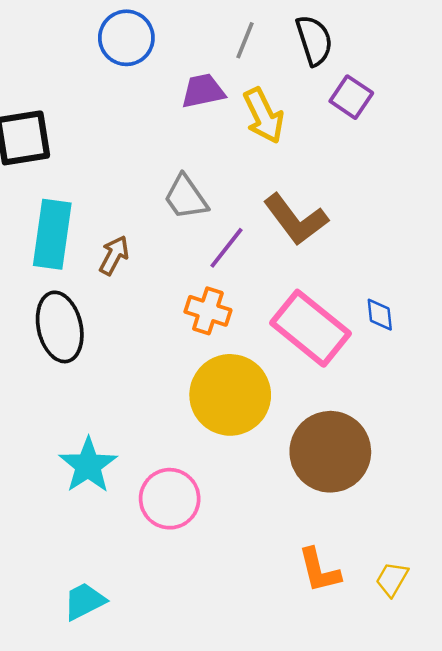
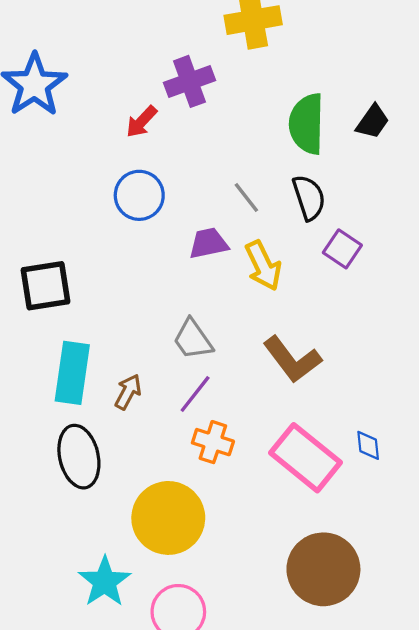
gray line: (245, 40) -> (246, 198), turned -60
purple line: (226, 248) -> (195, 394), moved
yellow circle: (230, 395) -> (168, 518), moved

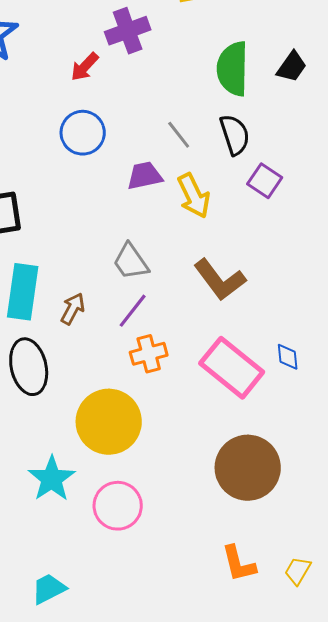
orange cross: (213, 442) -> (149, 354), turned -33

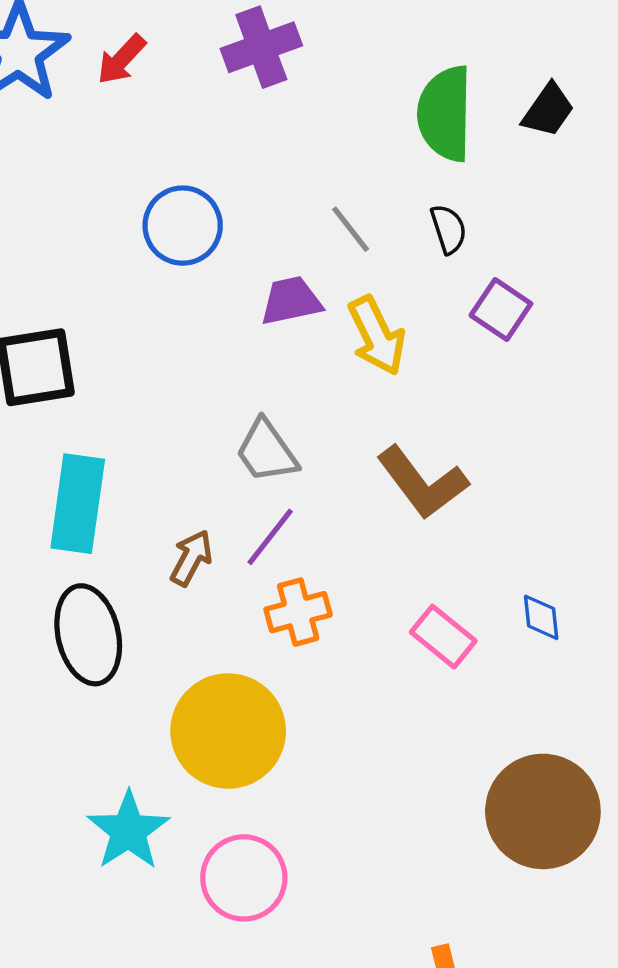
red arrow: (85, 67) -> (121, 59), moved
black semicircle: (235, 135) -> (448, 229), size x0.7
brown arrow: (73, 309) -> (191, 558), moved
pink rectangle: (232, 368) -> (443, 637), size x0.6
brown circle: (248, 468) -> (543, 811), moved

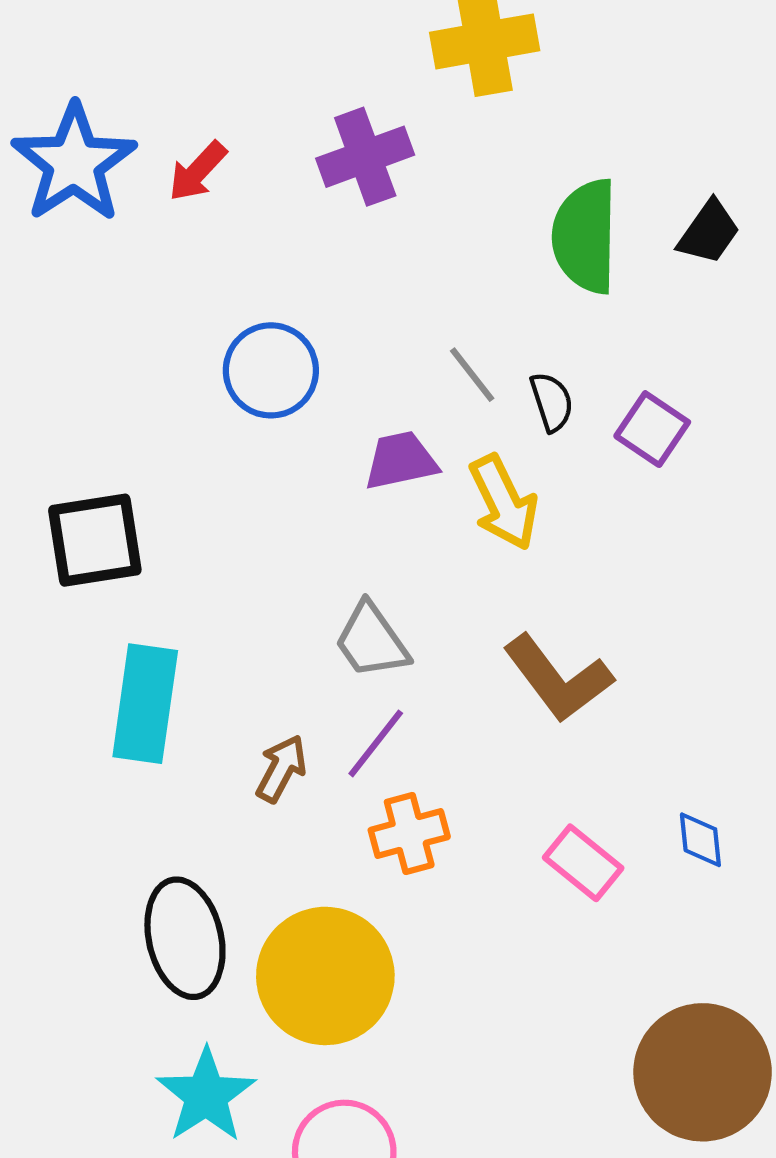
black semicircle: (448, 229) -> (552, 402), moved
purple square: (501, 310) -> (652, 429), moved
black ellipse: (88, 635) -> (185, 938), moved

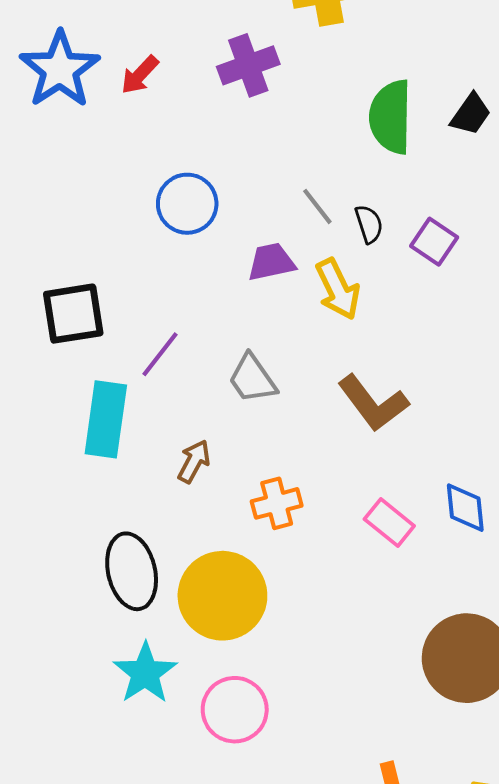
purple line: (376, 743) -> (160, 354), moved
blue diamond: (700, 840) -> (465, 508), size x1.4

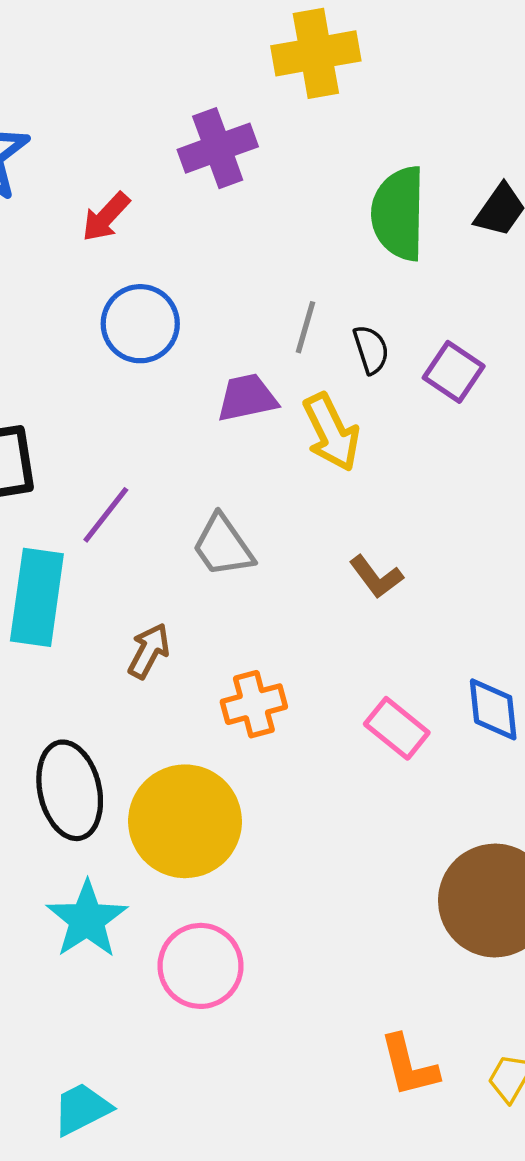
red arrow: (140, 75) -> (106, 217), moved
gray line: (317, 206) -> (306, 327), turned 54
brown L-shape: (373, 403) -> (376, 577), size x0.6

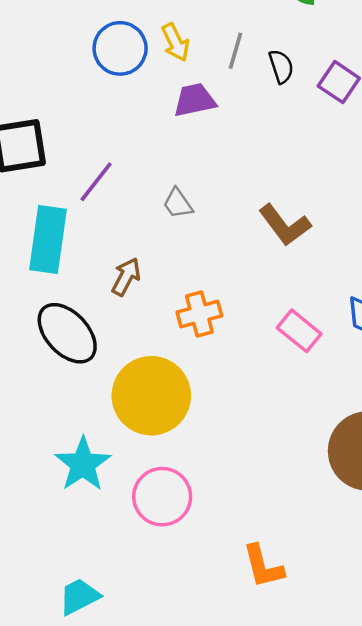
yellow arrow: (331, 432) -> (175, 42), moved, size x0.7
gray trapezoid: (223, 546) -> (178, 203), size x0.7
brown L-shape: (376, 577) -> (285, 225), size x1.4
black ellipse: (70, 790) -> (67, 333), moved, turned -30
orange L-shape: (409, 1066) -> (263, 566), moved

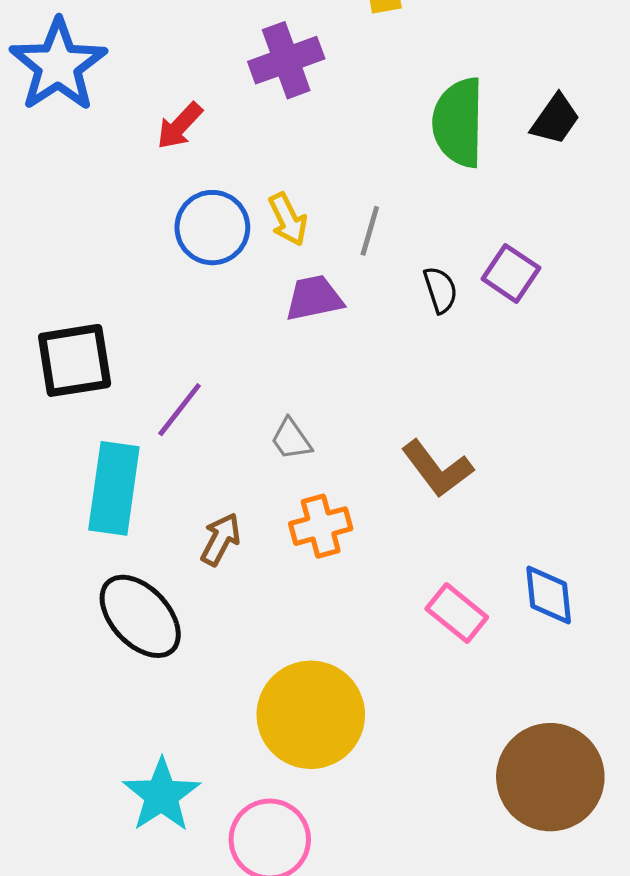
black semicircle: (281, 66) -> (440, 290), moved
orange cross: (199, 314) -> (321, 526), moved
yellow circle: (151, 396) -> (311, 715), moved

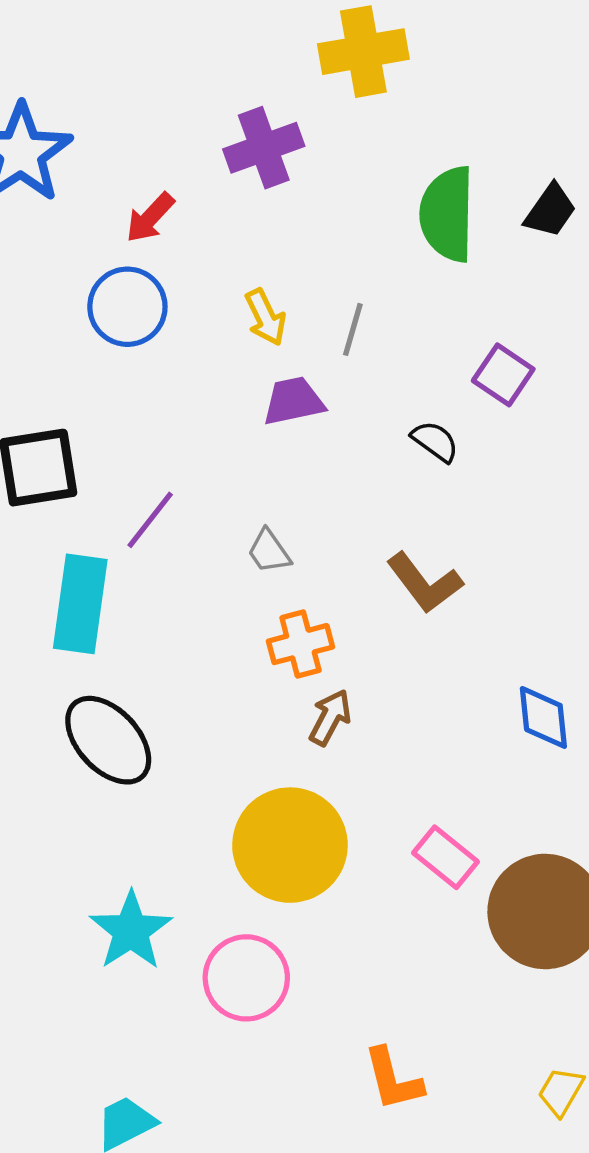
blue circle: (212, 228) -> (127, 307), moved
black semicircle: (440, 290) -> (435, 441), moved, turned -36
brown arrow: (221, 539) -> (330, 717), moved
pink rectangle: (457, 613) -> (446, 857), moved

